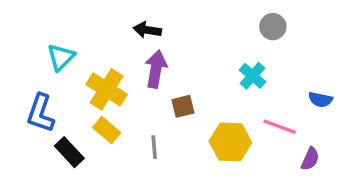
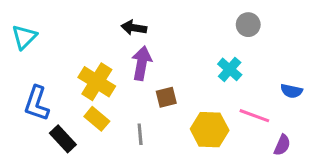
cyan triangle: (61, 57) -> (24, 37), moved

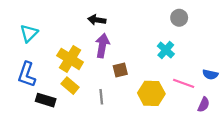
cyan triangle: (24, 37) -> (29, 33), moved
blue semicircle: (291, 91) -> (210, 74), moved
black rectangle: (63, 139) -> (46, 100), turned -30

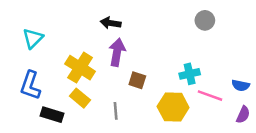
cyan cross: (166, 50) -> (190, 74), moved, turned 36
brown square: (120, 70) -> (137, 80), turned 32
purple semicircle: (204, 105) -> (243, 115), moved

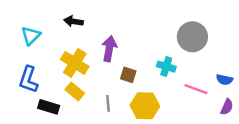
gray circle: (205, 20) -> (192, 37), moved, size x1.6
black arrow: (111, 23) -> (74, 21), moved
cyan cross: (190, 74) -> (166, 67), moved, turned 30
yellow hexagon: (173, 107) -> (145, 106), moved

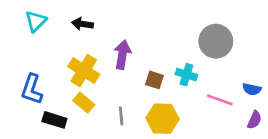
cyan triangle: (31, 36) -> (36, 21), moved
brown square: (128, 75) -> (154, 80), moved

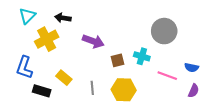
purple arrow: (122, 55) -> (93, 41), turned 100
yellow cross: (84, 71) -> (47, 39), moved, turned 30
brown square: (154, 80) -> (118, 60), turned -32

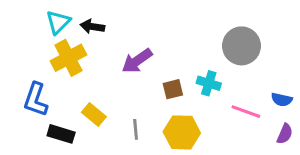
cyan triangle: (27, 16) -> (58, 22), moved
purple arrow: (93, 41) -> (137, 61), turned 125

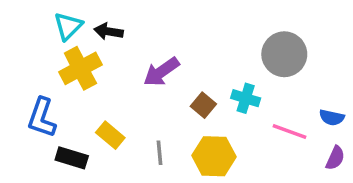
brown square: (173, 89) -> (203, 105), turned -36

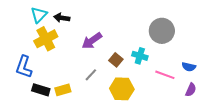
yellow rectangle: (110, 135) -> (63, 90), moved, turned -56
gray line: (160, 153) -> (91, 75), moved, turned 48

